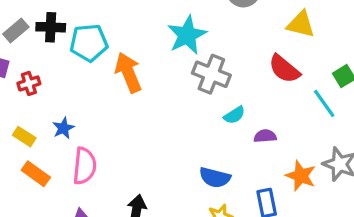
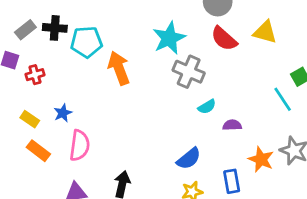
red semicircle: (284, 69) -> (224, 39), moved
blue semicircle: (215, 178) -> (189, 159), turned -55

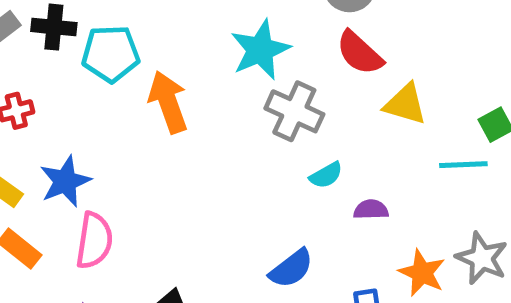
yellow triangle: (265, 32) -> (405, 104), moved
cyan line: (283, 99) -> (463, 165), turned -60
blue star: (63, 113) -> (65, 181), size x1.5

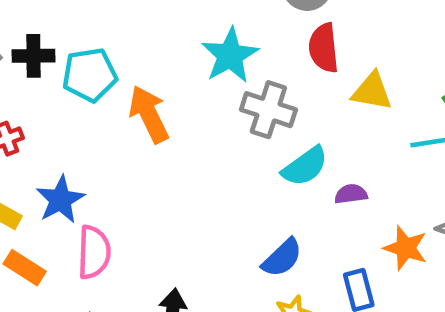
red semicircle: (360, 53) -> (324, 48), turned 48
cyan semicircle: (326, 175) -> (305, 166), size x1.5

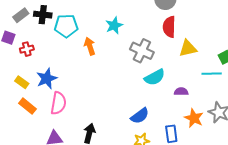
cyan star: (230, 55) -> (114, 25), moved, size x0.7
yellow triangle: (372, 91) -> (188, 48), turned -30
orange arrow: (149, 114) -> (90, 46), size x0.7
purple semicircle: (351, 194) -> (181, 92), moved

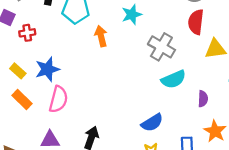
purple semicircle: (181, 92) -> (203, 99), turned 88

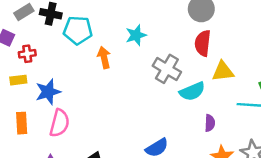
yellow rectangle: (18, 71) -> (18, 80), moved, turned -49
cyan semicircle: (174, 79) -> (192, 91), moved
orange rectangle: (22, 99) -> (22, 123), turned 42

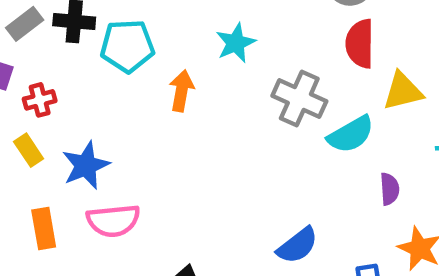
orange arrow: (104, 58) -> (181, 91), turned 30
yellow rectangle: (18, 80) -> (29, 150), turned 70
pink semicircle: (59, 123) -> (113, 221), turned 76

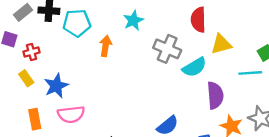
purple semicircle: (390, 189) -> (215, 95), size x1.6

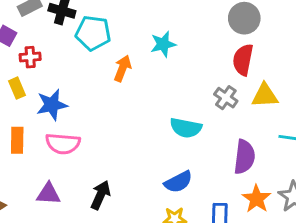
gray cross: (167, 49) -> (226, 98), moved, size x0.7
cyan semicircle: (194, 67) -> (186, 128), moved, turned 30

